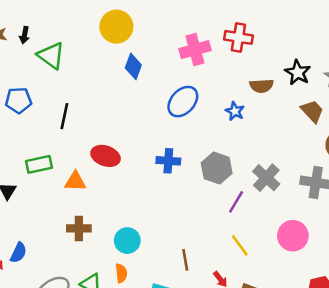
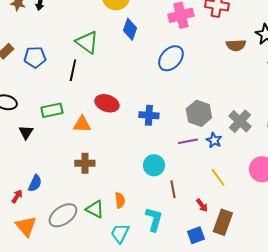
green triangle: (51, 56) -> (87, 42), moved
blue star: (235, 111) -> (214, 140), moved
blue cross: (168, 161) -> (149, 115), moved
purple line: (236, 202) -> (188, 141), moved, turned 48
cyan circle: (127, 241) -> (154, 165), moved

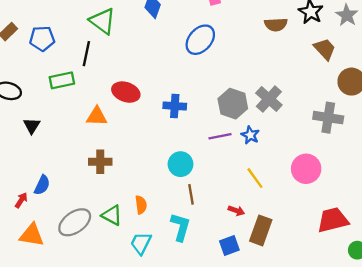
green rectangle: (52, 110) -> (62, 80), moved
gray cross: (240, 121) -> (269, 99), moved
brown line: (173, 189) -> (191, 194), moved
red arrow: (202, 205) -> (236, 211), turned -32
orange triangle: (26, 226) -> (32, 235), turned -40

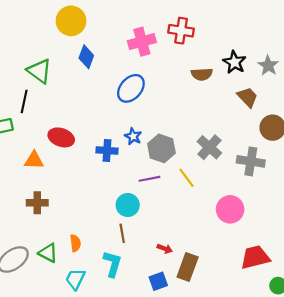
gray cross: (269, 99) -> (209, 147), moved
blue star: (250, 135) -> (133, 136), moved
cyan circle: (181, 164) -> (128, 205), moved
yellow line: (255, 178) -> (187, 178), moved

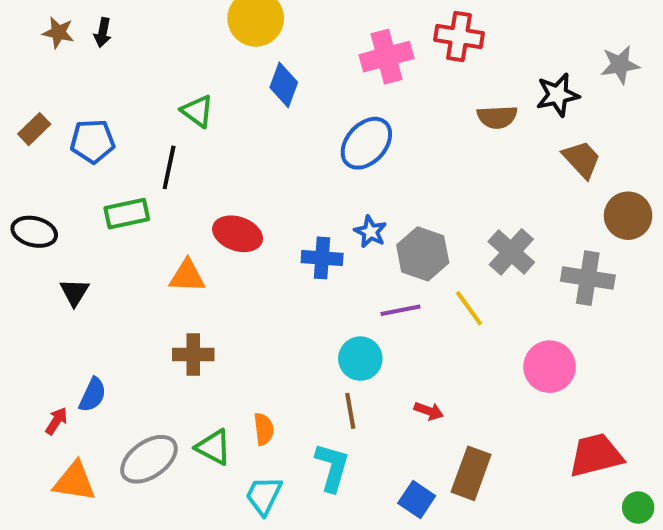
black star: (234, 62) -> (558, 95), turned 30
gray star: (268, 66) -> (620, 65), moved, turned 30
green triangle: (39, 71) -> (197, 111), size x0.7
red arrow: (165, 249) -> (429, 411), moved
blue square: (158, 281) -> (417, 499), turned -36

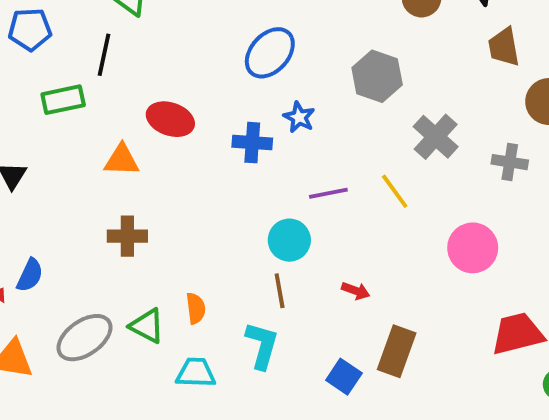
blue ellipse: (366, 143) -> (270, 53), moved
brown trapezoid: (582, 159) -> (504, 47), turned -147
gray hexagon: (423, 254) -> (377, 76), moved
gray cross: (588, 278) -> (510, 162), size x0.7
cyan trapezoid: (264, 495) -> (196, 373), turned 66

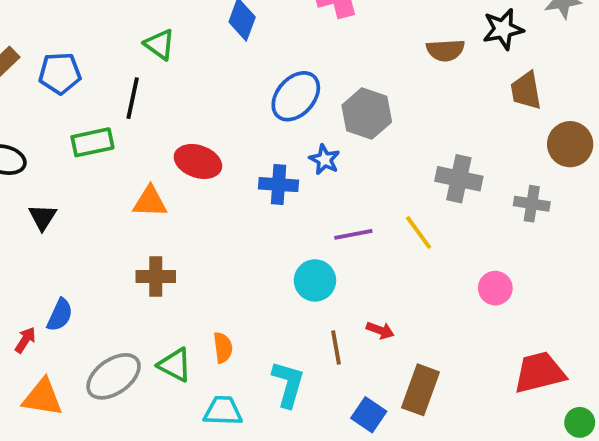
gray hexagon: (377, 76) -> (367, 114), moved
gray cross: (436, 137) -> (459, 179), turned -30
pink circle: (473, 248) -> (495, 288), size x0.7
brown line: (280, 291) -> (336, 348), moved

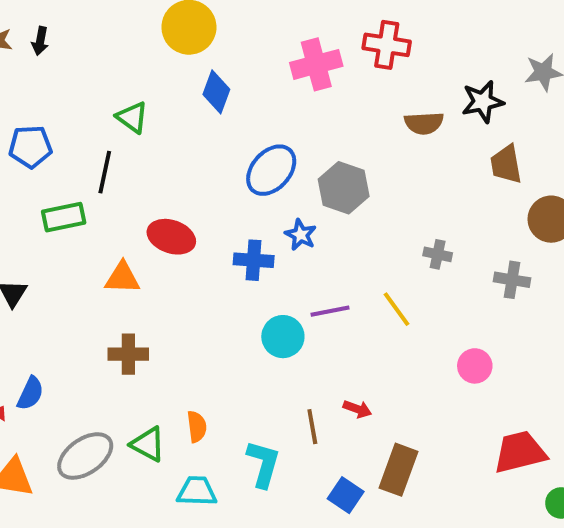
gray cross: (459, 179) -> (438, 254), size x0.6
cyan circle: (315, 280) -> (283, 337), moved

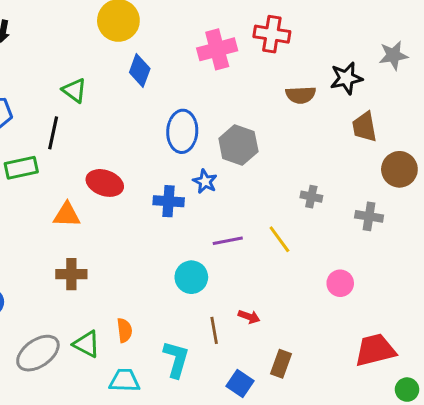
blue ellipse: (271, 170) -> (182, 131), turned -39
cyan circle: (283, 337) -> (191, 277), moved
brown rectangle: (398, 470) -> (281, 364), size x0.7

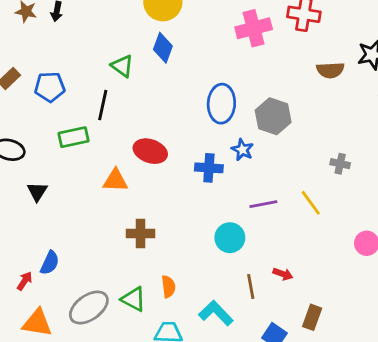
blue diamond: (140, 71) -> (163, 48), moved
brown cross: (71, 274) -> (140, 233), moved
cyan L-shape: (176, 359) -> (216, 313), turned -60

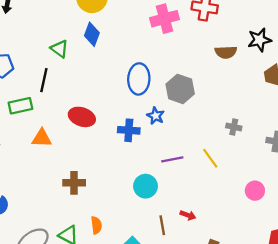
orange triangle: (115, 180) -> (42, 138), moved

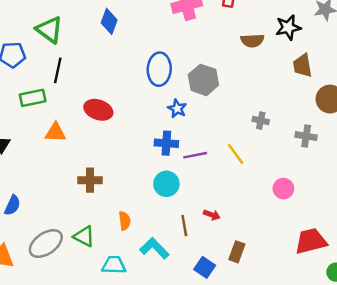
green triangle: (60, 49) -> (49, 30), moved, size x1.4
blue cross: (129, 130) -> (166, 143), moved
orange semicircle: (96, 225) -> (125, 221), moved

